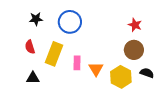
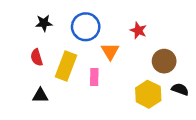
red star: (135, 25) -> (138, 30), moved
orange triangle: (96, 69) -> (110, 51), moved

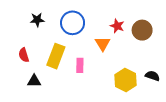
orange triangle: (110, 51) -> (103, 44), moved
red semicircle: (37, 57) -> (24, 55), moved
brown circle: (164, 61) -> (142, 30), moved

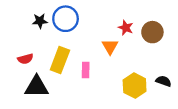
blue circle: (73, 23) -> (66, 19), moved
red semicircle: (24, 55) -> (25, 59), turned -88
black triangle: (34, 81) -> (37, 87), size x1.6

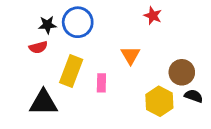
red star: (126, 28) -> (153, 16), moved
brown circle: (152, 32) -> (182, 72), moved
red semicircle: (25, 59) -> (38, 47), moved

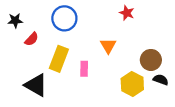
black star: (47, 25) -> (15, 21), moved
red semicircle: (38, 47) -> (32, 39), turned -32
black triangle: (43, 103) -> (36, 85), turned 30

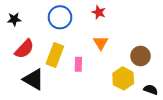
red star: (127, 13) -> (99, 12), moved
red semicircle: (32, 39) -> (24, 49), moved, size x1.5
black semicircle: (161, 80) -> (151, 90), moved

